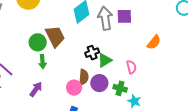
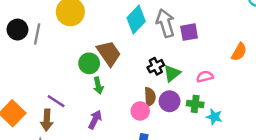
purple square: (124, 16) -> (189, 32), moved
orange semicircle: (154, 42) -> (239, 52), moved
pink semicircle: (131, 67) -> (205, 77), turned -80

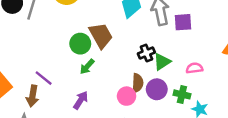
green arrow: (98, 86) -> (87, 67), turned 49

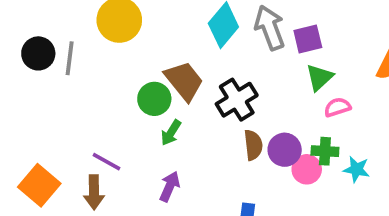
black cross: (146, 53) -> (237, 100), moved, size x1.5
green triangle: (162, 62) -> (319, 77), moved
pink circle: (127, 96) -> (307, 169), moved

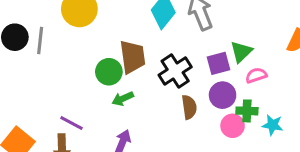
purple square: (308, 39) -> (219, 63), moved
brown trapezoid: (184, 81) -> (133, 57), turned 32
green arrow: (171, 133) -> (123, 99), turned 35
purple circle: (285, 150) -> (223, 95), moved

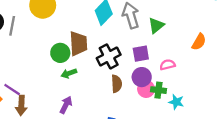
green triangle: (241, 52) -> (156, 26), moved
purple line: (72, 123) -> (12, 90), moved
pink circle: (233, 126) -> (146, 89), moved

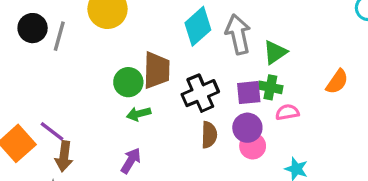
green cross: (158, 90) -> (270, 87), moved

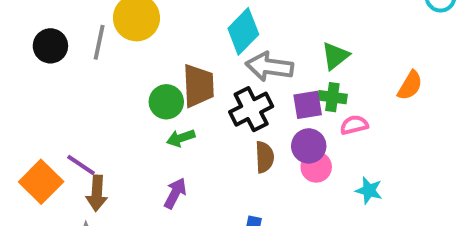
gray arrow: (238, 34) -> (269, 67), moved, turned -66
gray line: (59, 36) -> (99, 42), moved

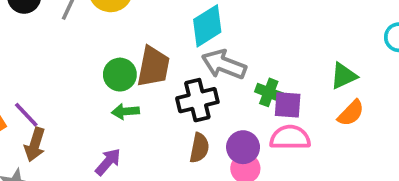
green triangle: (335, 56) -> (343, 76), moved
green cross: (332, 97) -> (269, 92), moved
purple square: (308, 105) -> (288, 105), moved
pink semicircle: (354, 125) -> (290, 138), size x1.5

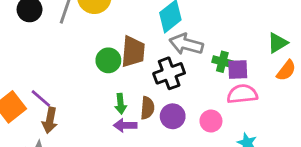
green arrow: (125, 111) -> (121, 104), moved, turned -84
purple circle: (243, 147) -> (173, 116), moved
brown semicircle: (199, 148) -> (147, 108), moved
purple arrow: (108, 162) -> (125, 125), moved, turned -125

